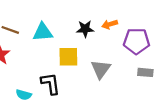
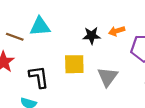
cyan triangle: (43, 32) -> (40, 26), moved
black L-shape: (50, 84) -> (39, 77), moved

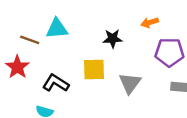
orange arrow: (117, 31) -> (150, 23), moved
black L-shape: (39, 77) -> (56, 83), turned -50

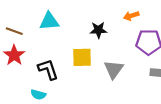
brown line: (30, 40) -> (14, 31), moved
black L-shape: (56, 83) -> (48, 69), turned 40

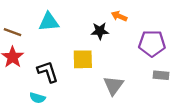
orange arrow: (131, 16) -> (119, 16), moved, turned 40
gray triangle: (114, 69) -> (113, 85), moved

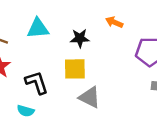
black star: (100, 31) -> (80, 38), moved
gray triangle: (113, 85) -> (90, 97), moved, turned -40

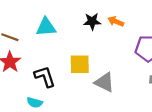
black star: (80, 38) -> (92, 21), moved
gray triangle: (90, 97) -> (104, 82), moved

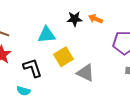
cyan triangle: (46, 27) -> (47, 35), moved
yellow square: (80, 64) -> (64, 57), turned -30

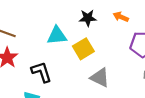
orange arrow: (96, 19) -> (121, 17), moved
yellow square: (64, 57) -> (83, 49), moved

